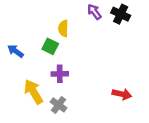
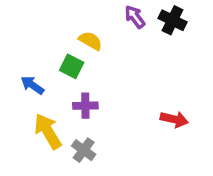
yellow semicircle: (63, 28) -> (90, 41), turned 119
blue arrow: (16, 51) -> (32, 85), moved
red arrow: (122, 94) -> (174, 119), moved

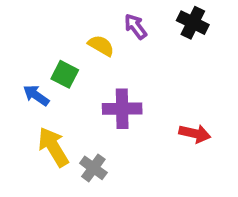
purple arrow: (135, 17) -> (135, 26), moved
green square: (72, 66) -> (65, 74), moved
purple cross: (85, 106) -> (122, 109), moved, size x1.4

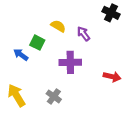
purple arrow: (135, 26) -> (83, 34), moved
yellow arrow: (53, 147) -> (16, 95), moved

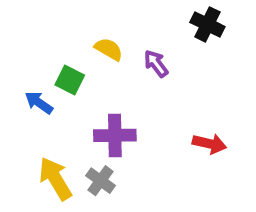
purple cross: (70, 62) -> (115, 135), moved
yellow arrow: (16, 95) -> (55, 179), moved

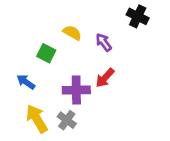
blue arrow: (39, 103) -> (26, 82), moved
red arrow: (209, 144) -> (105, 78), moved, turned 120

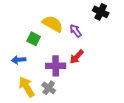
yellow semicircle: (72, 33) -> (53, 24), size x1.5
blue arrow: (26, 82) -> (19, 60), turned -40

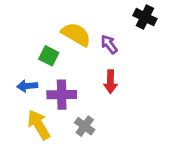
red arrow: (77, 57) -> (110, 82), turned -42
purple cross: (56, 66) -> (62, 95), moved
gray cross: (49, 88) -> (85, 126), moved

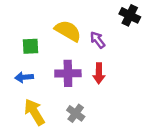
green square: (49, 56) -> (31, 46), moved, turned -30
purple cross: (62, 95) -> (68, 73), moved

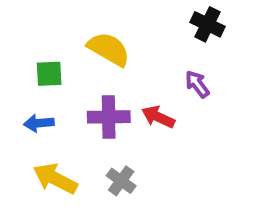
purple arrow: (98, 40) -> (197, 84), moved
red arrow: (99, 73) -> (158, 117), turned 114
yellow arrow: (34, 112) -> (55, 179), turned -32

